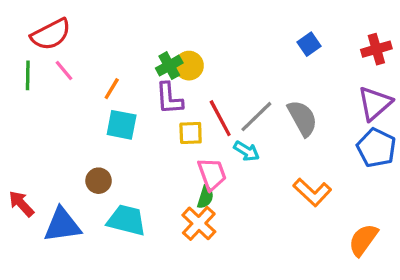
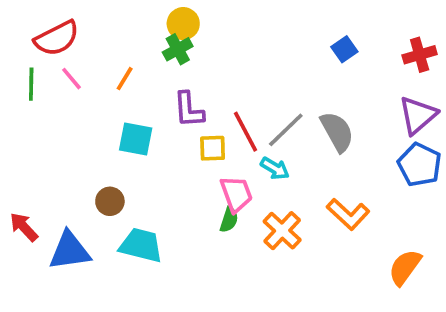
green cross: (169, 66) -> (178, 49), moved
yellow circle: (189, 66) -> (183, 24), moved
orange line: (112, 89) -> (125, 79), moved
orange cross: (199, 223) -> (282, 231), moved

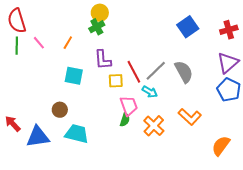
red semicircle: (57, 38) -> (17, 21), moved, turned 100
blue square: (344, 49) -> (188, 27), size x1.5

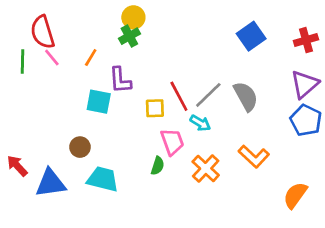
red semicircle: (17, 21) -> (43, 32), moved
purple L-shape: (103, 60) -> (120, 80), moved
green semicircle: (125, 120) -> (158, 166), moved

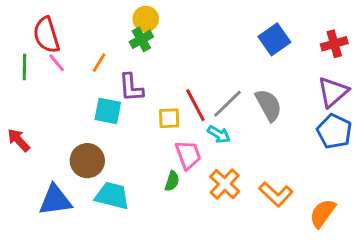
brown circle: (80, 147) -> (87, 161), size x1.5
orange L-shape: (254, 156) -> (276, 194), moved
red arrow: (17, 166) -> (19, 140), moved

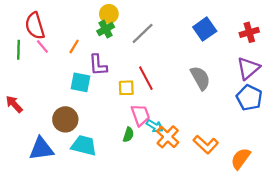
gray line: (228, 104) -> (143, 33), moved
cyan arrow: (219, 134) -> (155, 126), moved

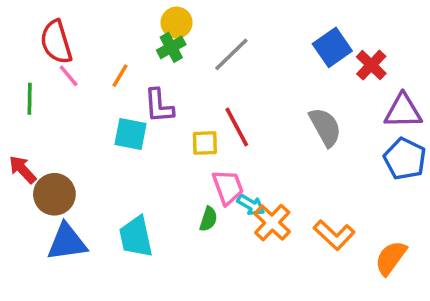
red cross: (249, 32) -> (371, 65), moved, turned -30
green line: (19, 50) -> (30, 99), moved
purple triangle: (248, 68) -> (403, 111), turned 40
brown circle: (65, 119) -> (54, 194), moved
cyan trapezoid: (84, 146) -> (136, 237), turned -116

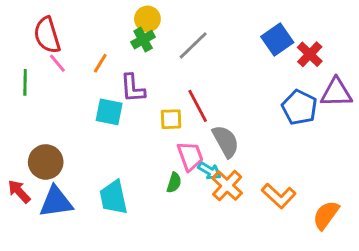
gray semicircle: (325, 127) -> (226, 141), moved
blue pentagon: (405, 159) -> (299, 107), moved
red arrow: (23, 169) -> (19, 191), moved

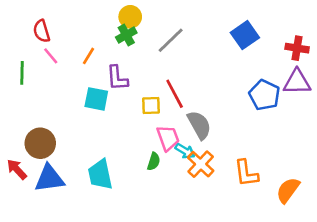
red semicircle: (47, 35) -> (42, 31), size x0.7
red cross: (310, 54) -> (297, 48), moved, turned -35
orange L-shape: (279, 196) -> (246, 173), turned 40

